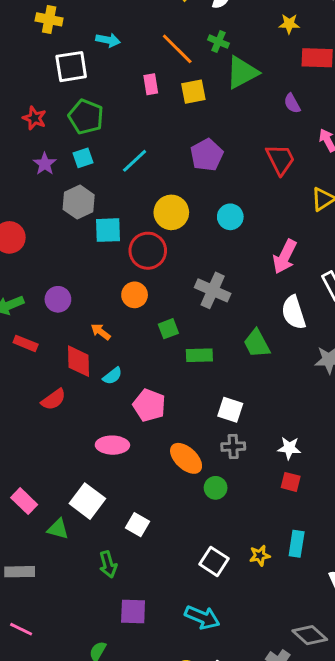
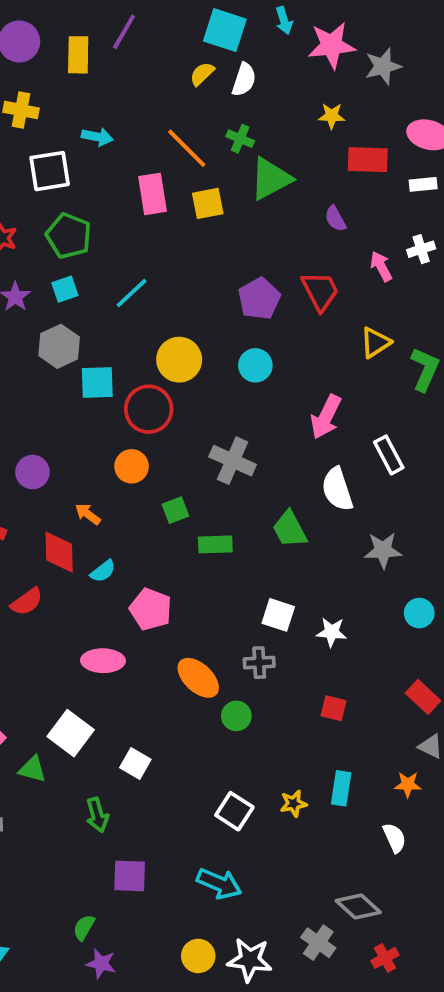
pink rectangle: (151, 84) -> (152, 194), size x1.5
purple pentagon: (207, 155) -> (259, 299), moved
white square: (230, 410) -> (278, 615), moved
white star: (289, 448) -> (332, 632), moved

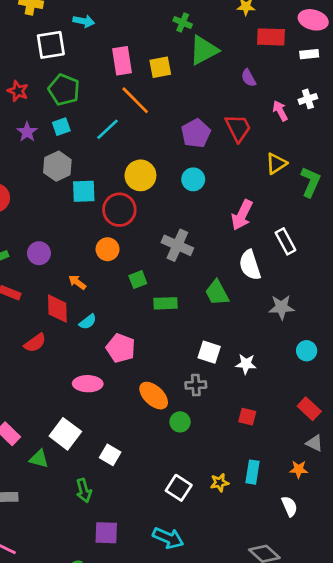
orange line: (187, 148) -> (135, 100), moved

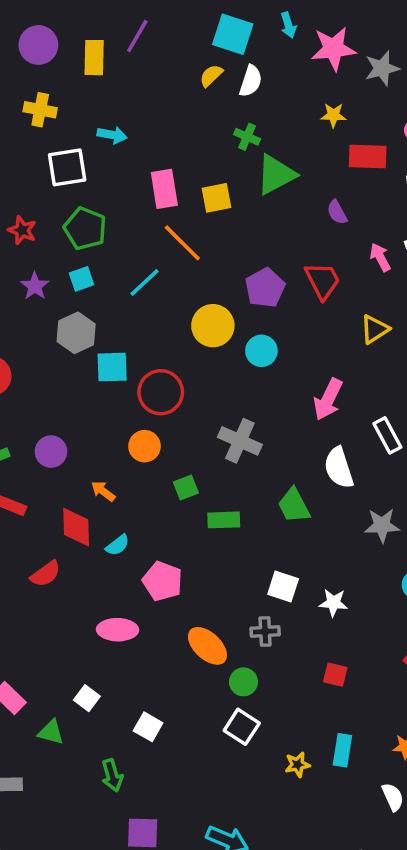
yellow circle: (140, 175) -> (213, 326), moved
white square: (65, 434) -> (87, 698), size x0.6
white square: (179, 488) -> (242, 727), moved

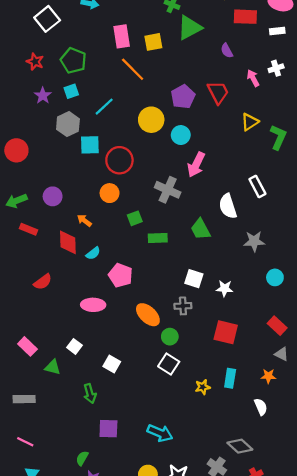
white square: (67, 167) -> (47, 19), moved, turned -30
cyan line: (145, 282) -> (104, 107), moved
pink arrow: (328, 399) -> (196, 165), moved
red semicircle: (46, 574) -> (43, 282), moved
red square: (335, 675) -> (226, 332), size x1.6

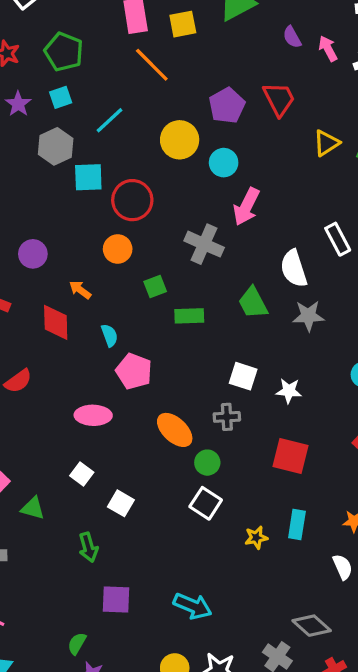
pink arrow: (253, 78) -> (328, 48), moved
gray star: (254, 241) -> (308, 316), moved
cyan semicircle: (93, 253) -> (109, 335), moved, turned -72
white square: (74, 346) -> (82, 474), moved

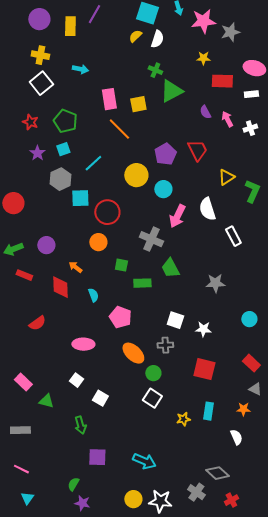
white semicircle: (294, 269) -> (207, 209), moved
green square: (155, 286) -> (121, 265), turned 32
green trapezoid: (253, 303) -> (170, 268), moved
pink pentagon: (134, 371) -> (120, 317), moved

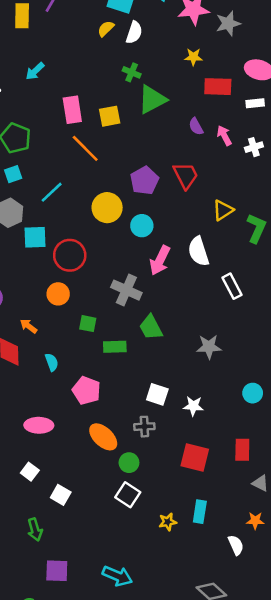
cyan arrow: (80, 69) -> (35, 71), turned 126
red rectangle: (251, 363) -> (242, 450), moved, turned 48
orange star: (243, 409) -> (255, 521), moved

